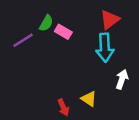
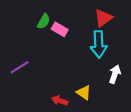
purple line: (23, 40) -> (20, 67), moved
red arrow: (63, 107) -> (60, 101), turned 133

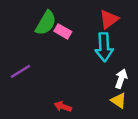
green semicircle: (44, 21) -> (46, 23), size x1.5
yellow triangle: (84, 93) -> (119, 101), moved

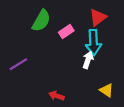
pink rectangle: (63, 31) -> (66, 32), moved, turned -64
white arrow: (121, 79) -> (88, 60), moved

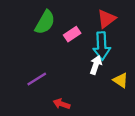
purple line: (18, 64) -> (37, 79), moved
yellow triangle: (107, 90) -> (121, 80), moved

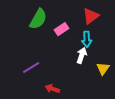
cyan arrow: (102, 46) -> (87, 39), size x0.7
yellow triangle: (121, 80) -> (103, 69), turned 32

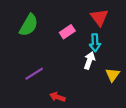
red triangle: (91, 16) -> (99, 17), turned -30
green semicircle: (38, 19) -> (29, 25), moved

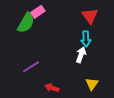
pink rectangle: (67, 32) -> (38, 12), moved
yellow triangle: (113, 75) -> (92, 84), moved

